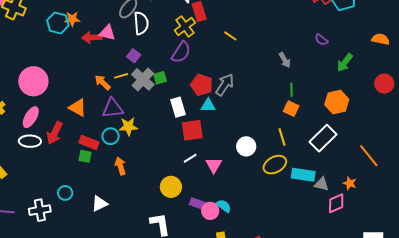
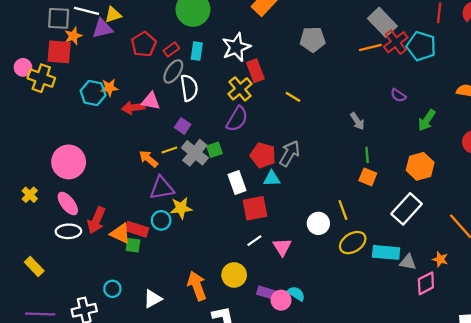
orange triangle: (78, 108) -> (120, 233), moved
pink ellipse: (31, 117) -> (68, 204), turned -65
yellow line: (282, 137) -> (343, 210), moved
orange arrow: (120, 166) -> (197, 286), moved, size x1.4

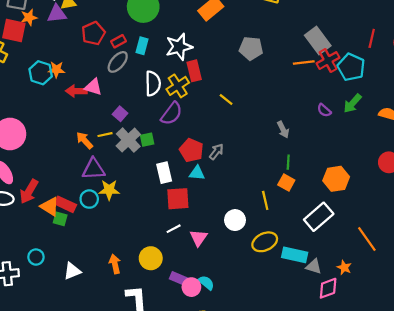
white semicircle: (189, 88) -> (153, 83), moved
green arrow: (427, 120) -> (352, 103), moved
gray arrow: (290, 153) -> (216, 152), size x0.7
yellow line: (343, 210) -> (265, 200), moved
orange arrow: (197, 286) -> (115, 264), size x0.7

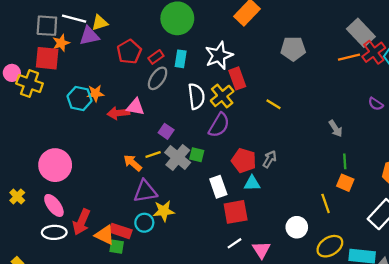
green square: (147, 140) -> (197, 155), turned 32

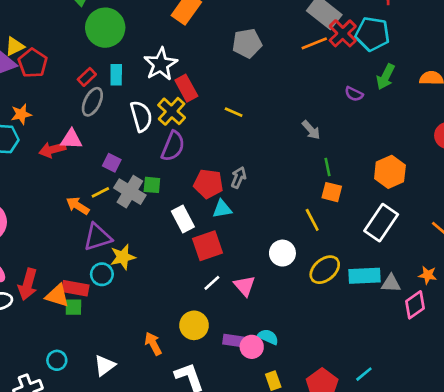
red pentagon: (129, 52) -> (33, 63), moved
orange star: (95, 93) -> (21, 114), moved

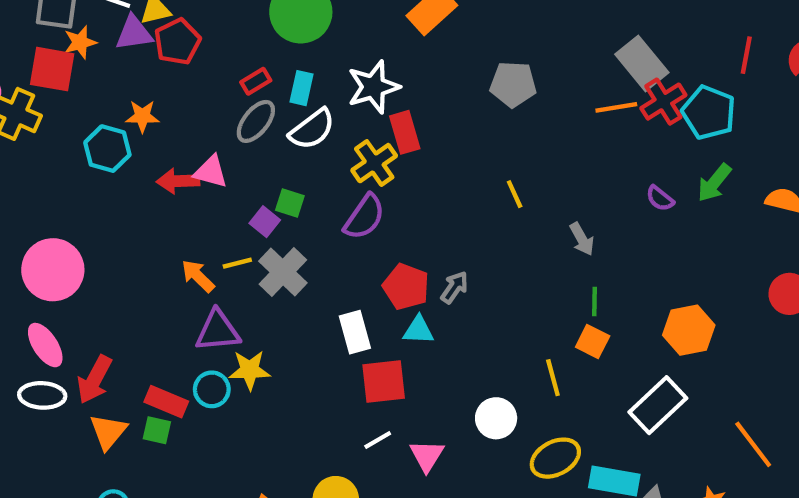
yellow line: (234, 112) -> (515, 194), moved, turned 30
white semicircle: (141, 116) -> (312, 129), moved, turned 56
green square: (152, 185) -> (290, 203), moved
orange triangle: (57, 296) -> (108, 432), moved, turned 40

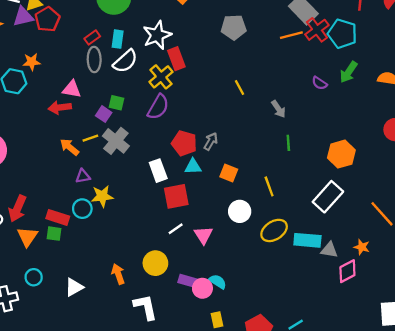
gray ellipse: (256, 121) -> (94, 59), turned -35
red arrow: (178, 181) -> (60, 108), moved
purple triangle: (218, 331) -> (83, 176), size x0.6
orange square: (593, 341) -> (229, 173), moved

